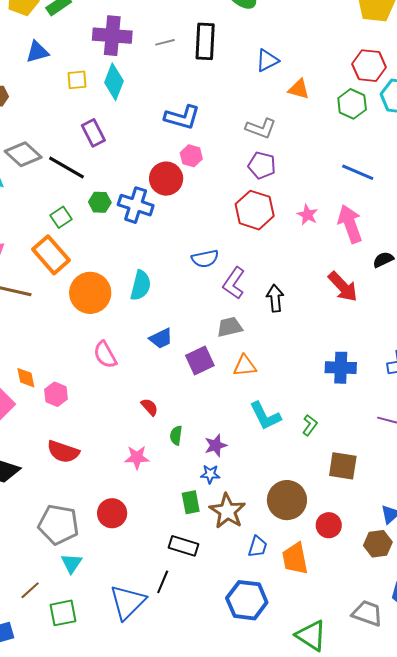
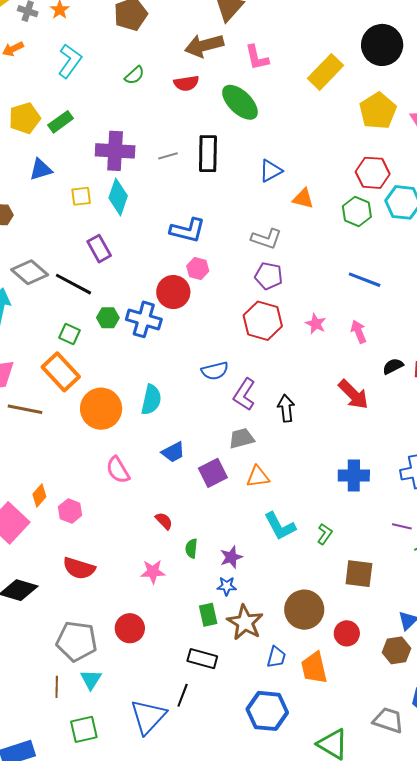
green square: (61, 217) -> (69, 334), turned -30
pink arrow: (350, 224) -> (359, 332), size x0.6
orange diamond: (26, 378) -> (39, 495), turned 55
brown line: (30, 590) -> (57, 687), moved, turned -45

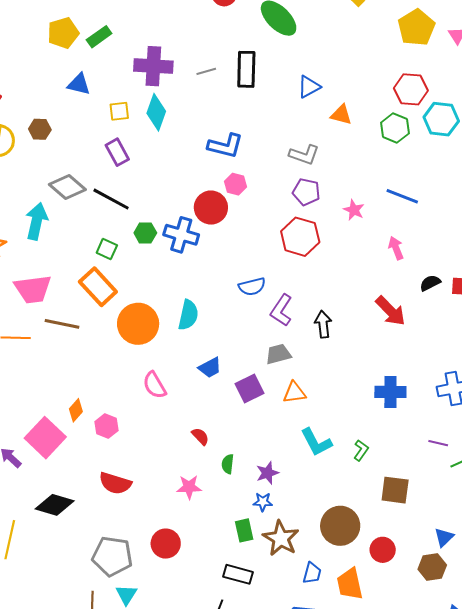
blue triangle: (41, 169) -> (79, 84), turned 30
purple rectangle: (99, 249) -> (117, 152), moved
pink star: (316, 324) -> (354, 210), moved

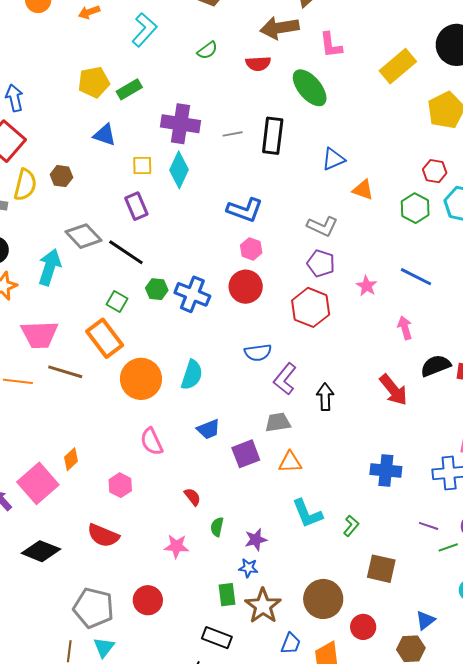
red hexagon: (411, 89) -> (435, 171), size x0.7
red circle: (211, 208) -> (246, 287), moved
black semicircle: (430, 283) -> (436, 366), size x1.4
pink hexagon: (107, 426) -> (120, 485), moved

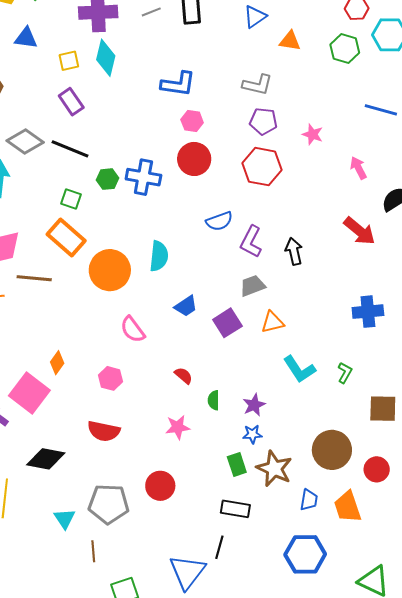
blue line: (416, 277) -> (381, 110), moved
cyan triangle: (104, 647) -> (65, 519), moved

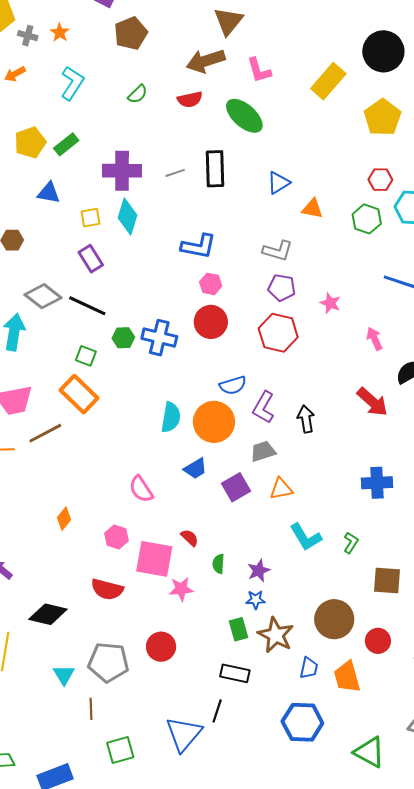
orange circle: (110, 270) -> (214, 422), moved
brown line: (34, 278) -> (45, 433), turned -36
pink square: (29, 393) -> (154, 559), moved, turned -30

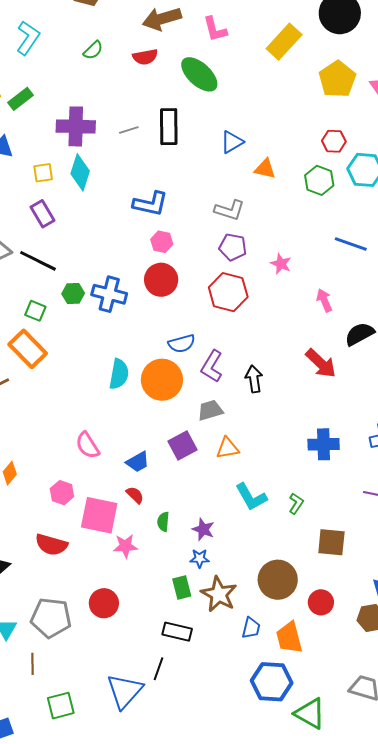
blue trapezoid: (195, 468) -> (138, 462), moved
purple star: (259, 571) -> (203, 529), turned -30
blue hexagon: (302, 722) -> (272, 682), moved

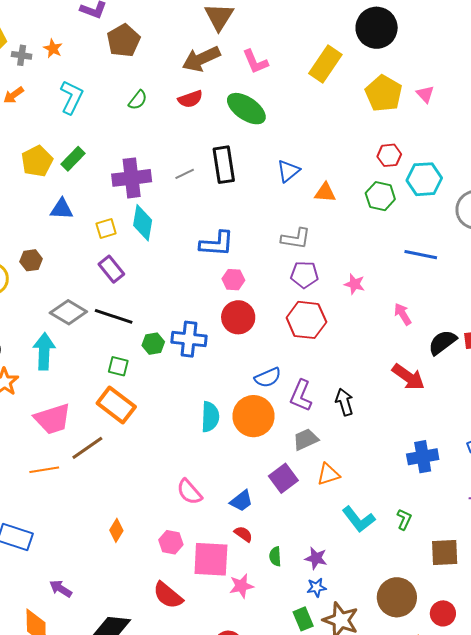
red semicircle: (51, 545) -> (168, 595), turned 32

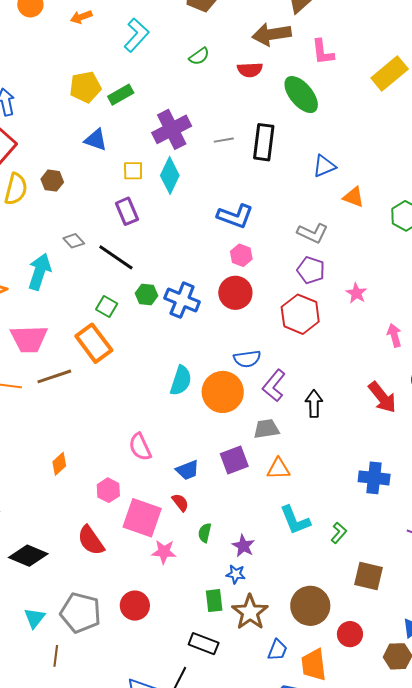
purple cross: (132, 178) -> (172, 129), turned -36
gray diamond: (68, 312) -> (74, 241), size x0.6

